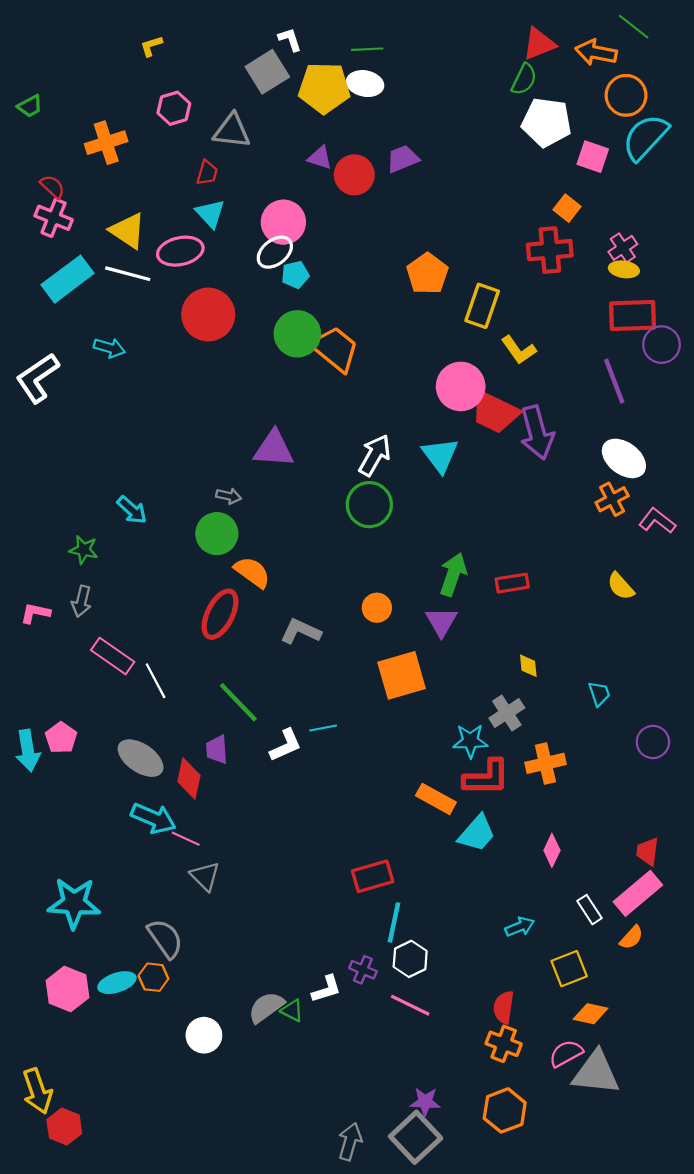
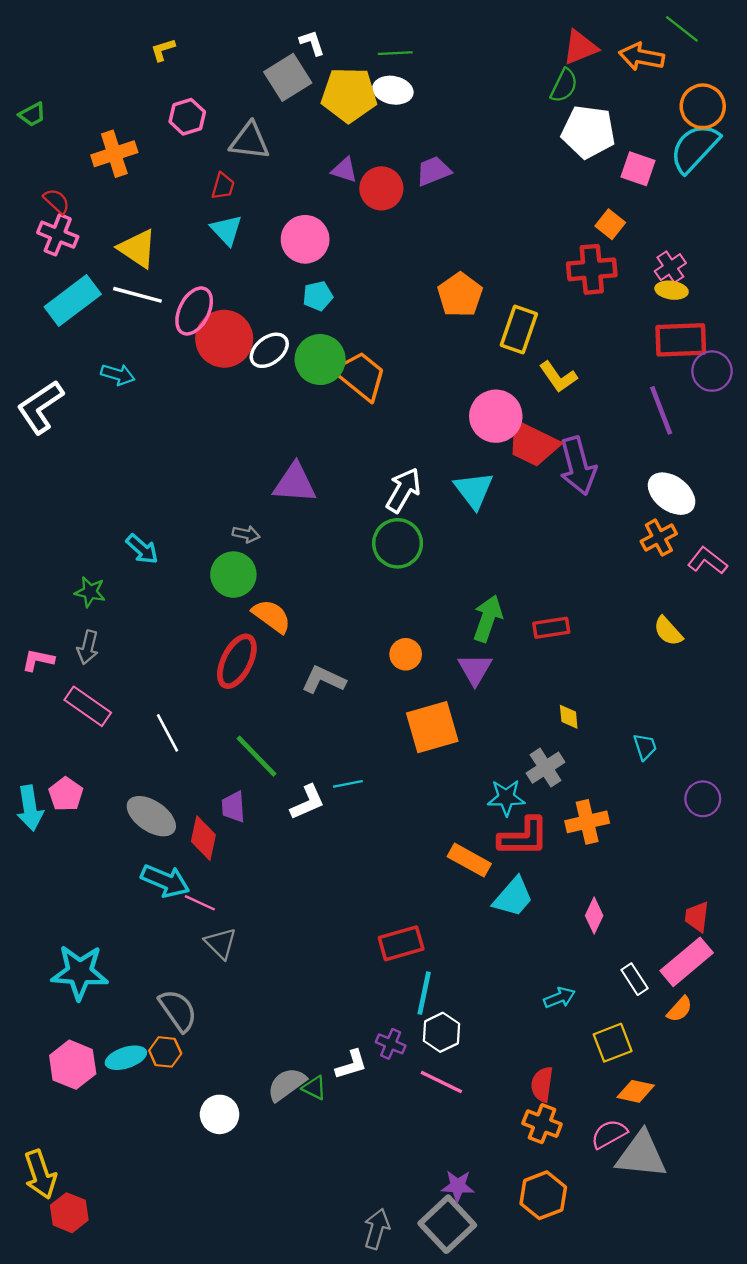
orange circle: (626, 95) -> (703, 106), moved
pink ellipse: (180, 251) -> (194, 311), moved, turned -51
white ellipse: (275, 252) -> (269, 350), moved
pink rectangle: (113, 656) -> (88, 706), moved

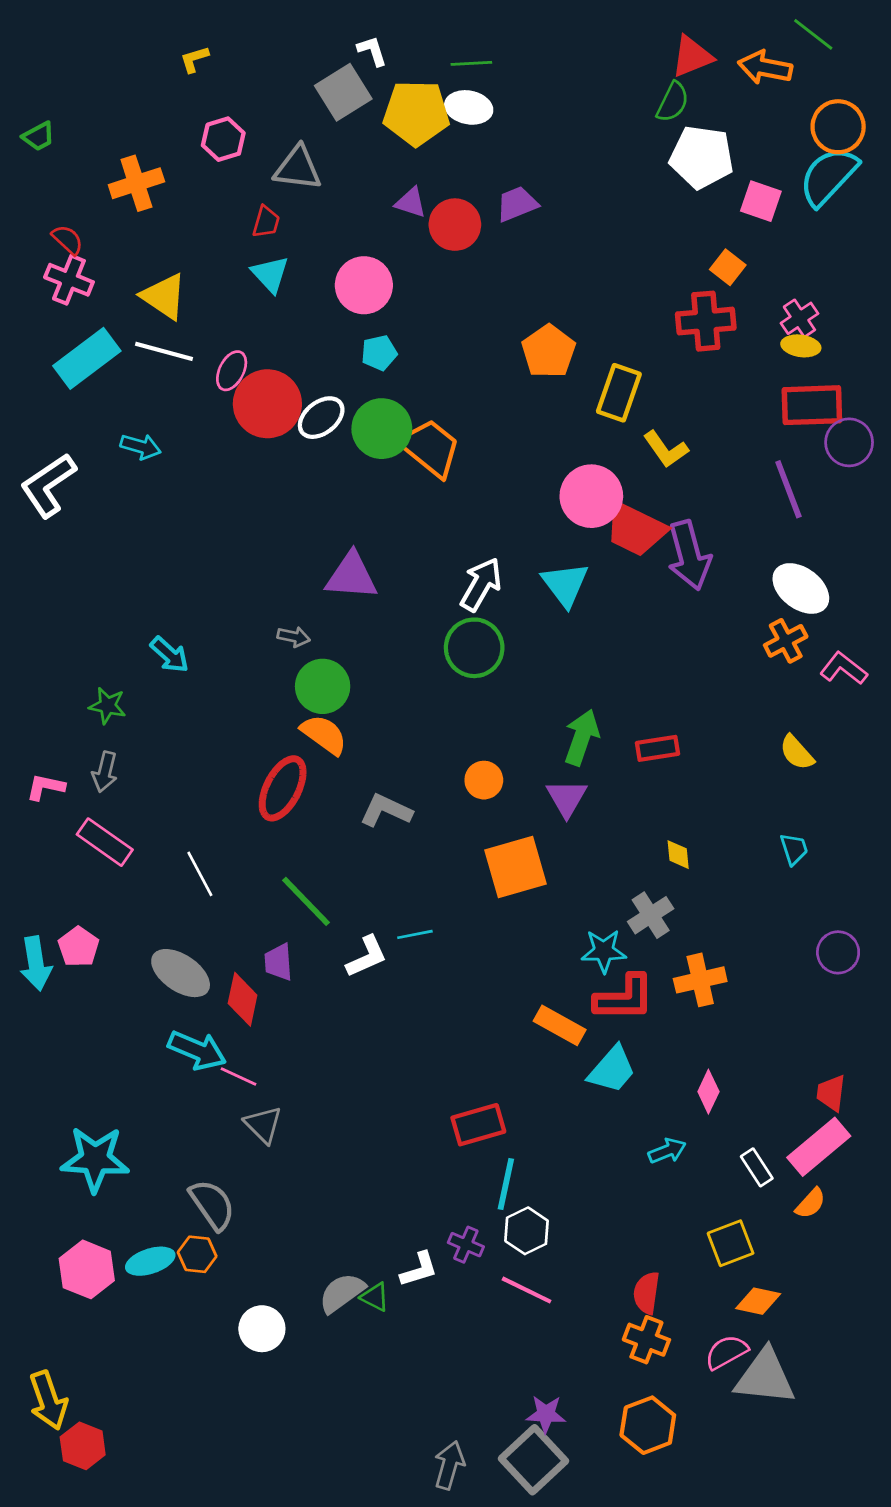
pink ellipse: (194, 311) -> (232, 371), size x0.7
green circle: (233, 575) -> (323, 686), moved
cyan trapezoid: (645, 747) -> (794, 849), moved
cyan arrow: (559, 998) -> (667, 1151), moved

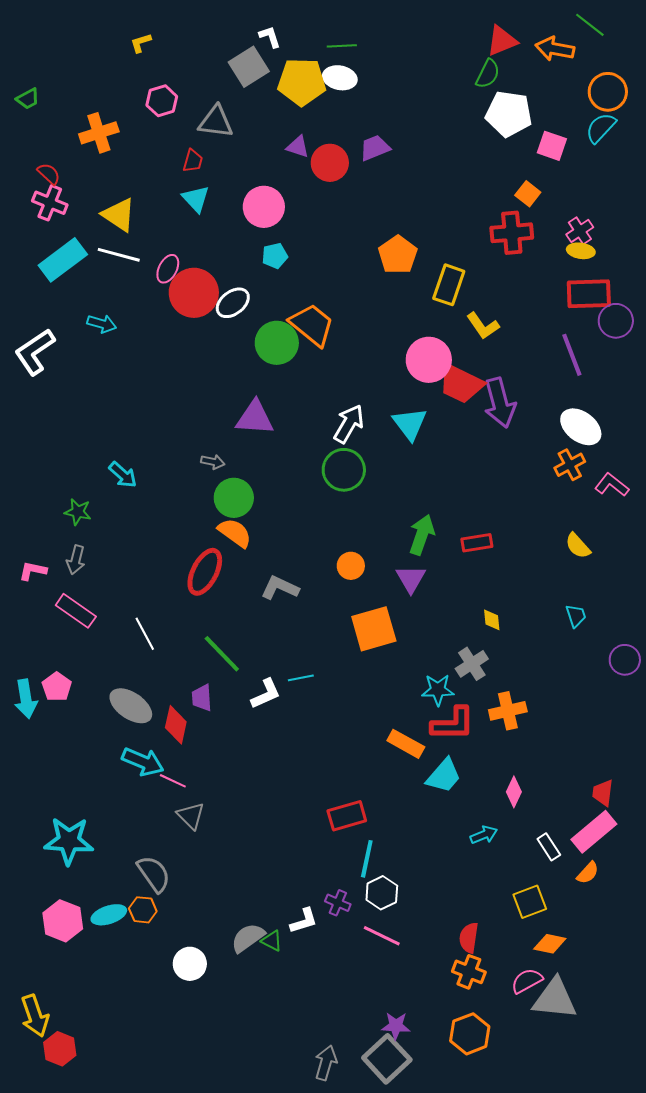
cyan semicircle: (828, 176) -> (601, 128), size x0.7
green circle: (382, 429) -> (277, 343), moved
purple circle: (838, 952) -> (625, 660), moved

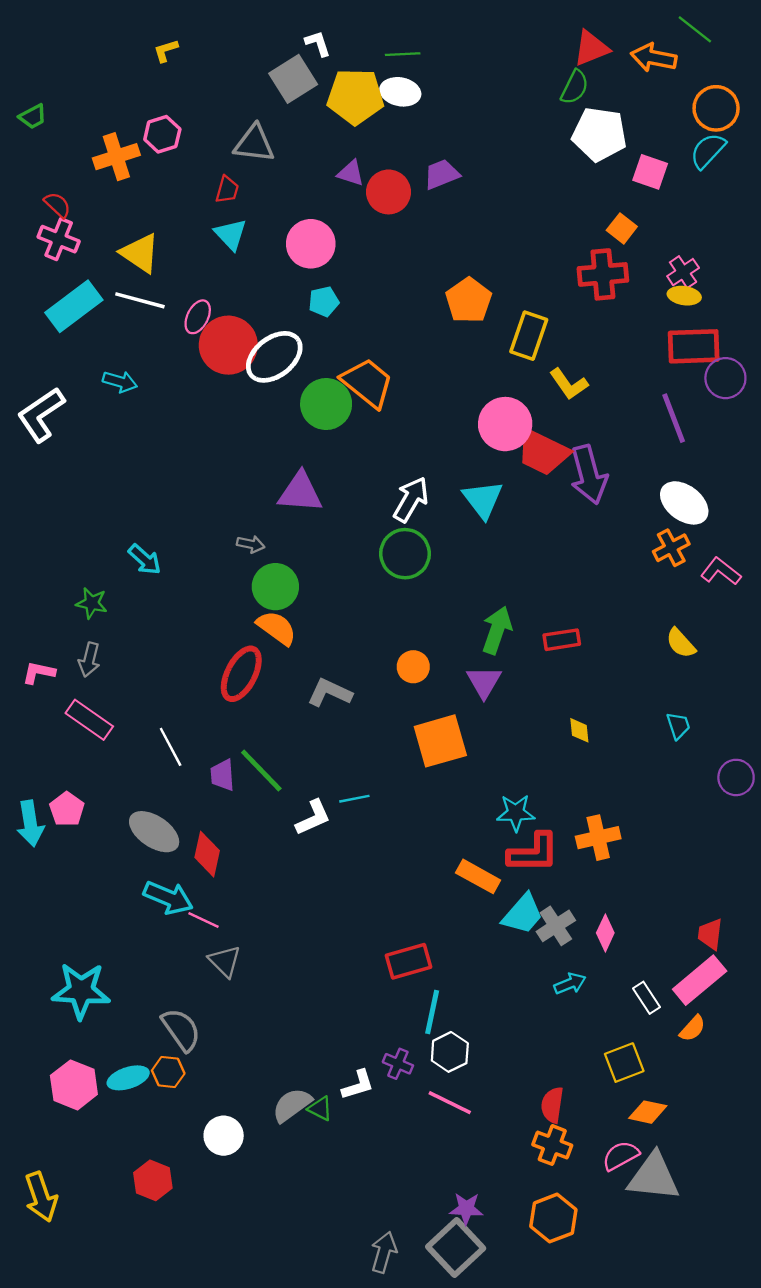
pink hexagon: (162, 101) -> (162, 134), moved
white ellipse: (233, 303) -> (274, 357), size x1.4
gray cross: (472, 664) -> (556, 926), moved
purple trapezoid: (202, 698) -> (222, 775), moved
red hexagon: (60, 1049) -> (153, 1180), moved

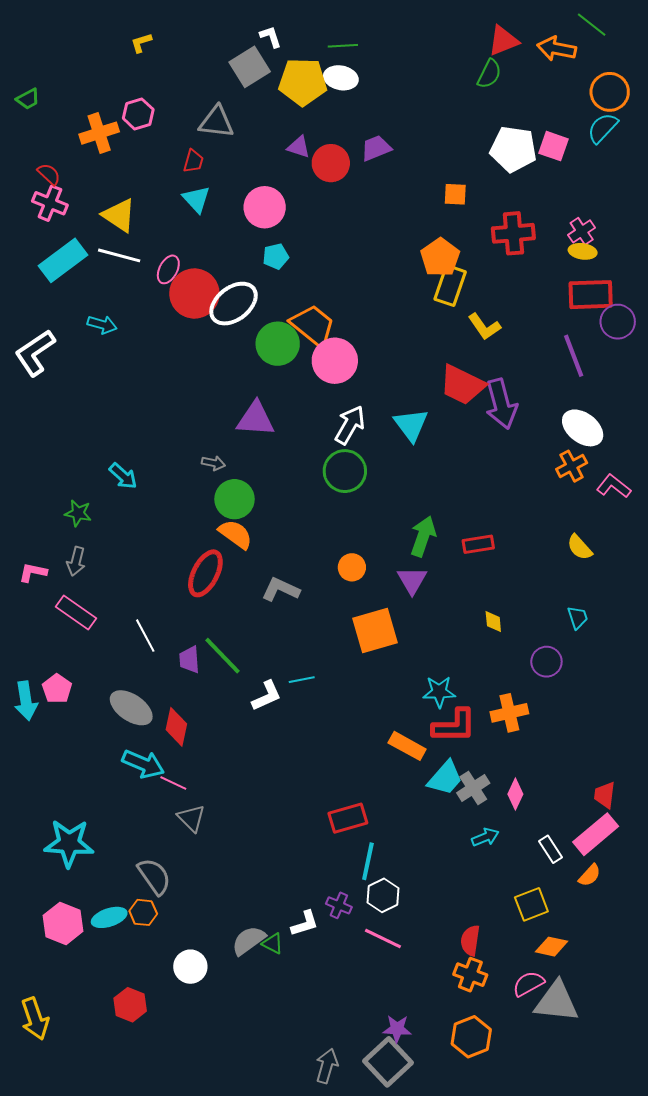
white pentagon: (599, 134) -> (513, 149), moved
orange square: (622, 228) -> (455, 194), moved, turned -35
orange pentagon: (469, 300) -> (440, 257), moved
pink circle: (505, 424) -> (335, 361), moved
purple circle: (736, 777) -> (546, 662), moved

